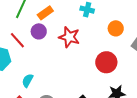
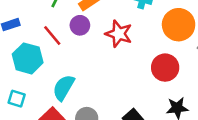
orange circle: (116, 28) -> (179, 25), size x1.6
cyan semicircle: (28, 80) -> (64, 88), size x1.5

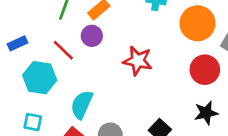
red star: (119, 34) -> (138, 61), moved
red circle: (165, 68) -> (205, 70), moved

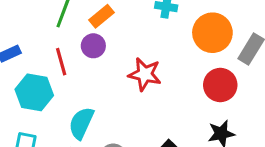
red line: (63, 50) -> (61, 62), turned 30

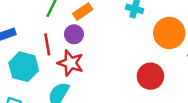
red star: (145, 74) -> (71, 63), moved
red circle: (220, 85) -> (150, 76), moved

